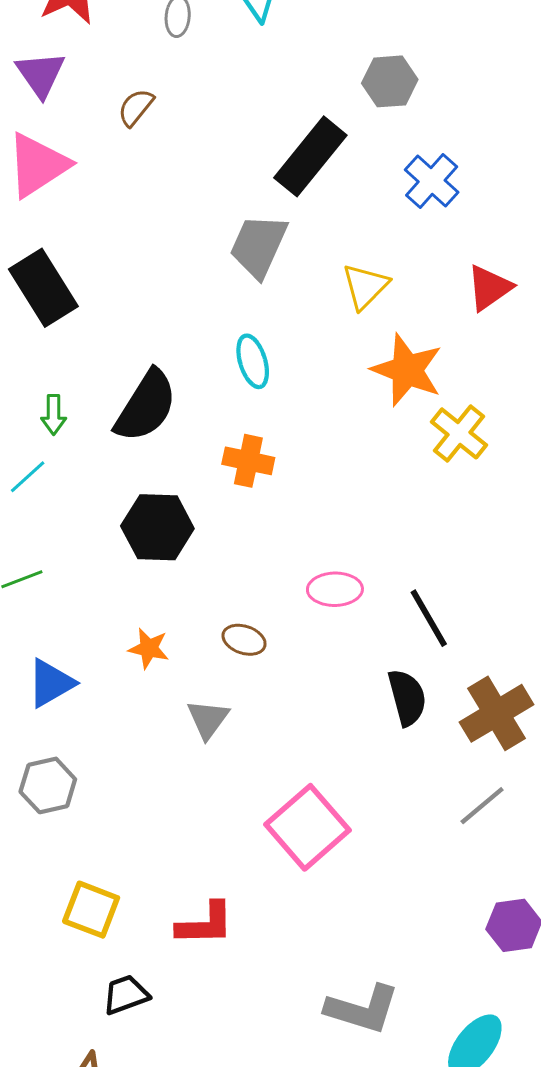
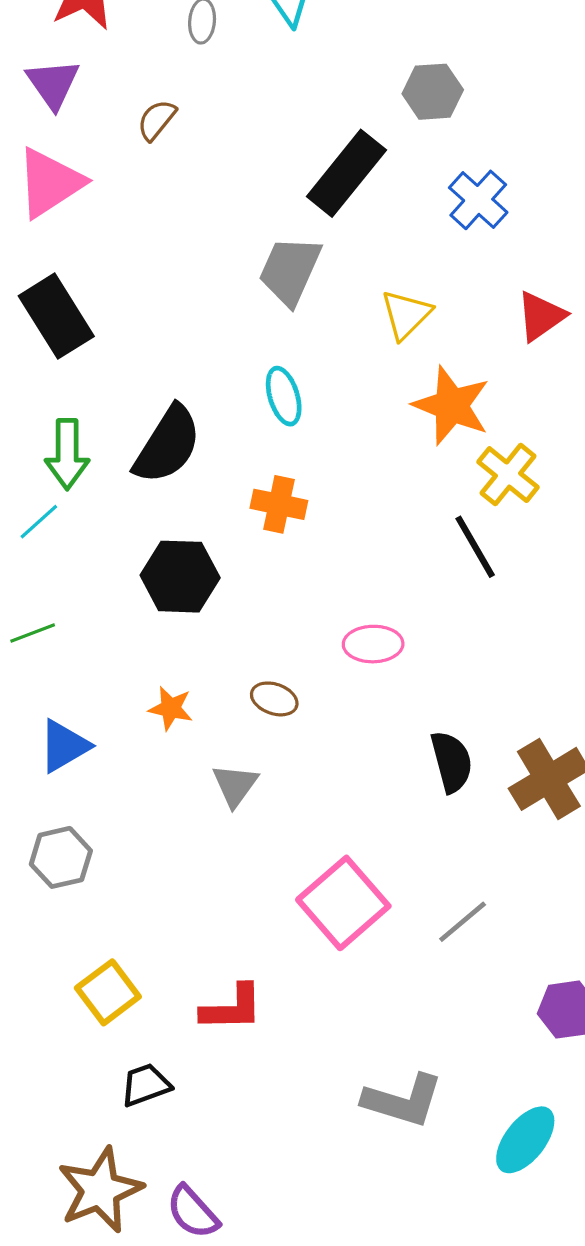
green arrow: (54, 415) -> (67, 454), size x1.6
black line: (429, 618) -> (475, 547), moved
gray line: (482, 806) -> (463, 922), moved
yellow square: (91, 910) -> (108, 992), turned 32

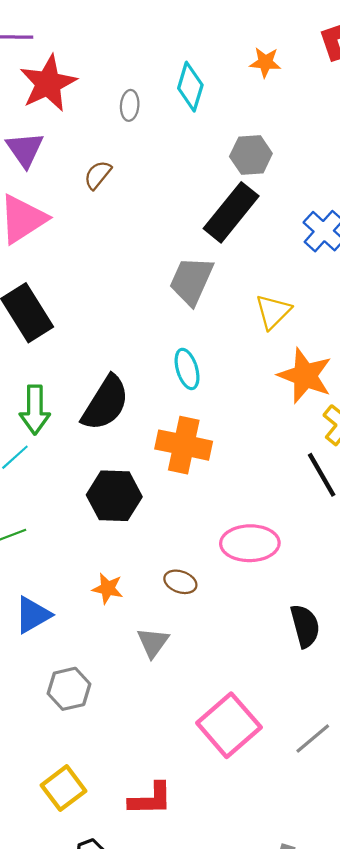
gray hexagon: (433, 92) -> (251, 155), moved
orange cross: (279, 504) -> (184, 445), size x1.4
pink ellipse: (373, 644) -> (250, 543), size x1.4
gray hexagon: (61, 857) -> (69, 689), moved

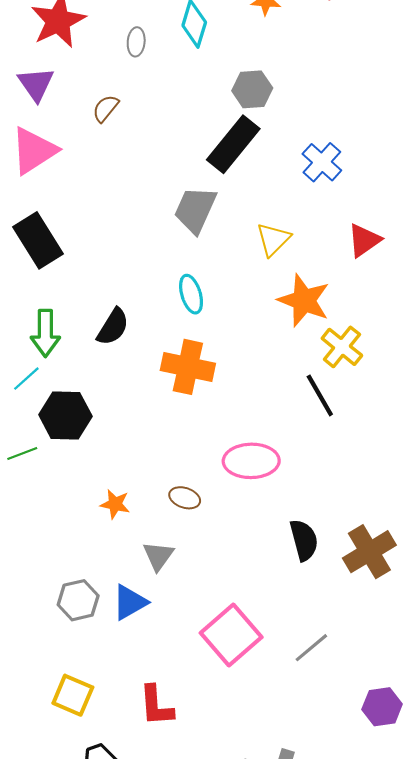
black semicircle: (105, 403) -> (113, 327), size x0.7
black hexagon: (114, 496) -> (65, 415), moved
blue triangle: (33, 615) -> (130, 602), moved
yellow square: (63, 788) -> (73, 695), turned -30
red L-shape: (151, 799) -> (156, 706), turned 87

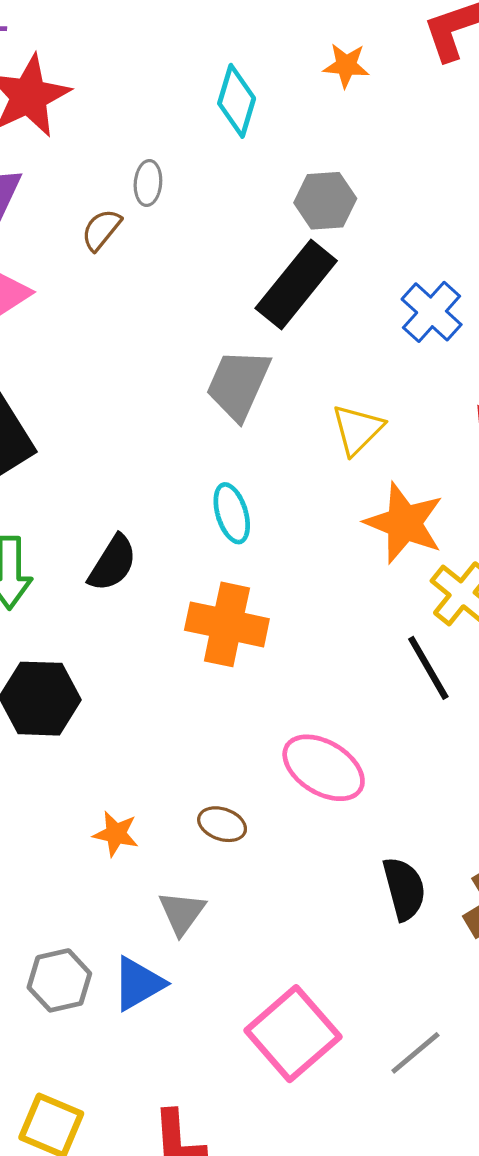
gray ellipse: (136, 42) -> (148, 183), moved
pink ellipse: (251, 461) -> (324, 768), turned 32

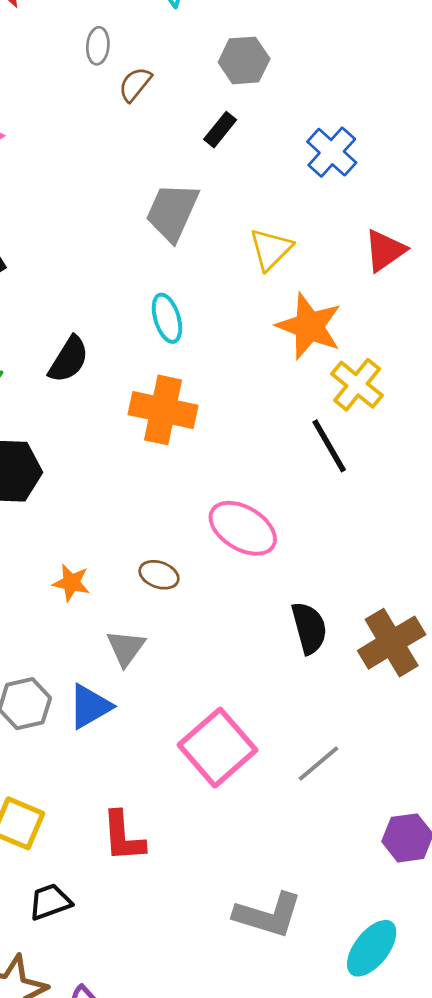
brown semicircle: (101, 230) -> (135, 84), moved
black rectangle: (296, 284) -> (220, 130), size x0.5

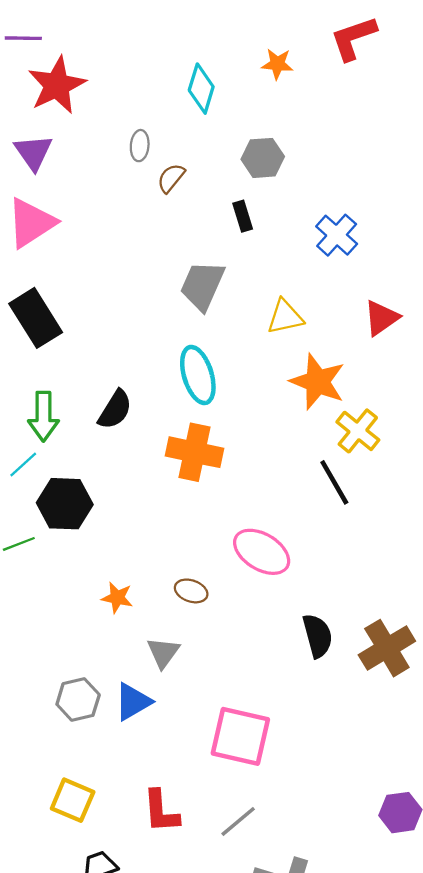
black rectangle: (220, 130) -> (243, 216), turned -56
yellow triangle: (271, 249) -> (285, 317), turned 33
cyan ellipse: (167, 318) -> (198, 375), size x1.4
pink square: (217, 748) -> (240, 736), turned -36
gray line: (318, 764) -> (238, 821), moved

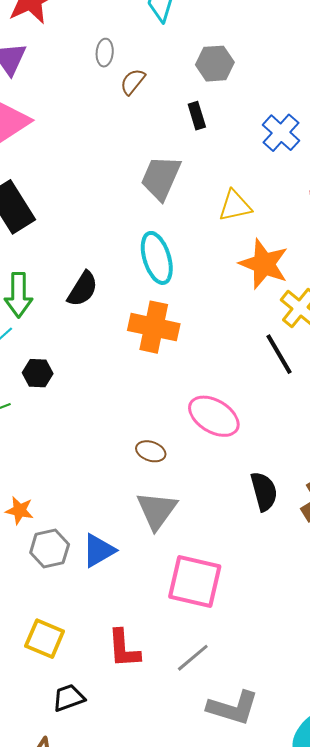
black hexagon: (65, 504) -> (38, 373), size x0.6
orange star: (117, 598) -> (20, 510), moved
gray triangle: (163, 653) -> (157, 510), moved, size x1.4

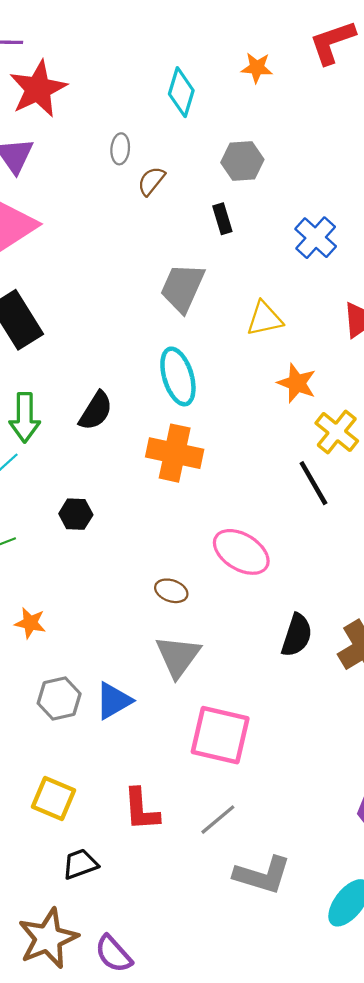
orange star: (264, 264) -> (297, 383), size x0.7
black hexagon: (38, 373) -> (76, 514), moved
black semicircle: (264, 491) -> (297, 635), turned 33
orange star: (20, 510) -> (30, 623), moved

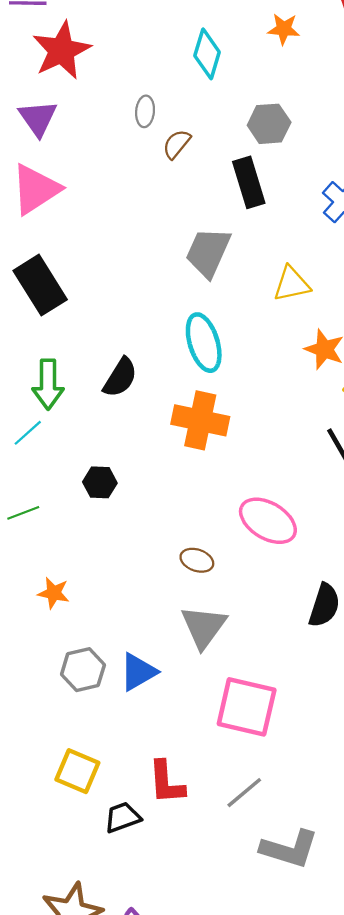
black rectangle: (222, 219) -> (249, 182), size x1.6
black trapezoid: (80, 864) -> (122, 817), moved

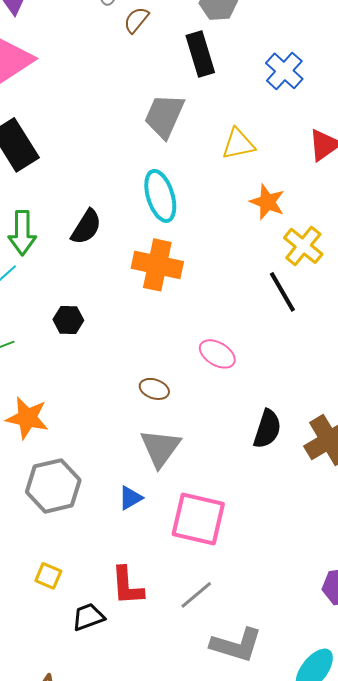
pink ellipse: (268, 521) -> (217, 354), size x0.7
orange star: (54, 593) -> (27, 418), size x1.5
gray hexagon: (83, 670) -> (53, 486), size x1.4
blue triangle: (138, 672) -> (130, 498), moved, size x0.7
yellow square: (77, 771) -> (48, 576), size x0.7

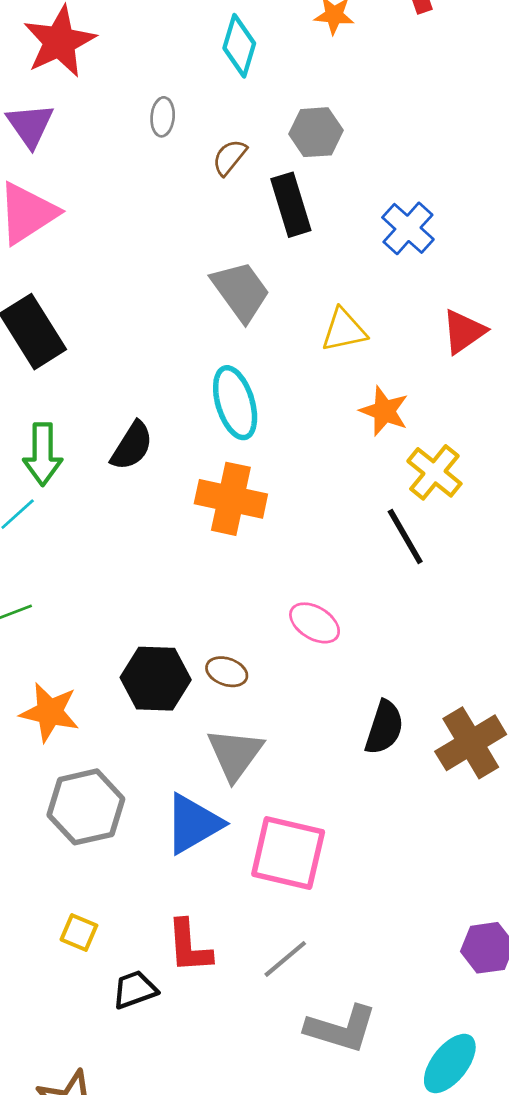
brown semicircle: (136, 20) -> (230, 157), moved
gray trapezoid: (164, 116) -> (241, 291), turned 120
black hexagon: (68, 320) -> (156, 679), moved, size x1.6
blue triangle: (130, 498) -> (193, 824), size x1.8

